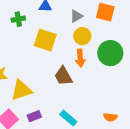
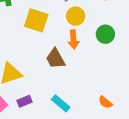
green circle: (110, 53) -> (105, 34), size x0.7
orange semicircle: (110, 117) -> (105, 102), turned 32

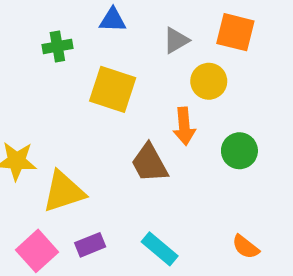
yellow circle: (76, 16) -> (209, 81), moved
green circle: (105, 34) -> (239, 151), moved

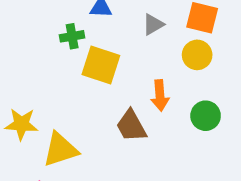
green cross: (57, 46) -> (72, 36), moved
yellow circle: (209, 81) -> (197, 55), moved

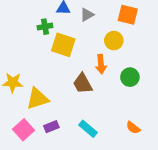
gray triangle: (153, 24) -> (87, 15), moved
yellow circle: (197, 55) -> (114, 41), moved

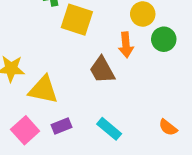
green circle: (130, 77) -> (164, 39), moved
yellow triangle: (37, 99) -> (43, 90), turned 30

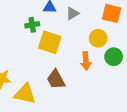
brown trapezoid: (102, 70) -> (56, 79), moved

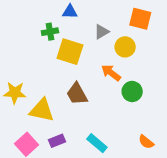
gray triangle: (72, 13) -> (102, 32), moved
green circle: (114, 57) -> (132, 92), moved
orange arrow: (86, 61) -> (111, 73), turned 132

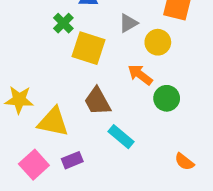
green cross: (50, 32) -> (63, 23), turned -35
cyan rectangle: (97, 143) -> (121, 137), moved

